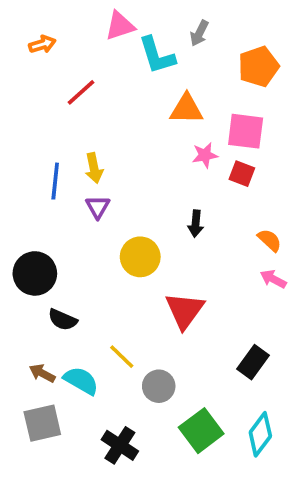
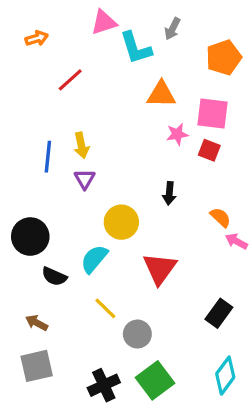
orange semicircle: (270, 240) -> (220, 217), moved
cyan semicircle: (81, 381) -> (94, 259), moved, turned -80
green square: (201, 431) -> (155, 380), moved
black cross: (120, 445) -> (104, 385), turned 32

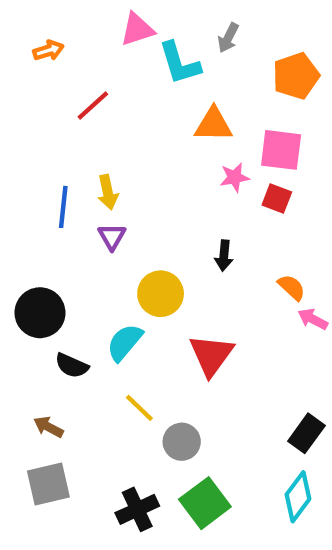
black rectangle: (219, 313) -> (306, 433), moved

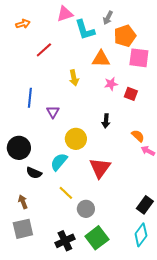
orange pentagon: (296, 76) -> (125, 36), moved
pink square: (281, 150) -> (139, 58), moved
yellow arrow: (108, 192) -> (74, 78), moved
brown arrow: (48, 427) -> (23, 202), turned 40

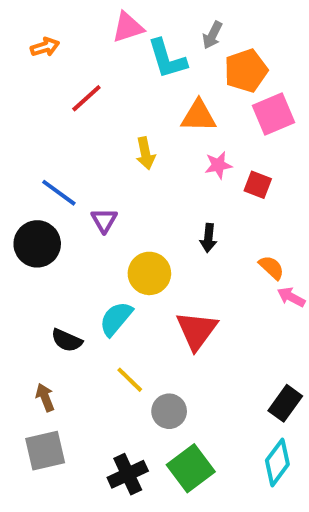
pink square: (139, 58) -> (273, 114), turned -30
blue line: (30, 98) -> (59, 193), turned -60
black circle: (19, 148) -> (37, 244), moved

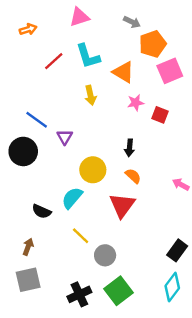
gray arrow: (212, 35) -> (132, 22), turned -91
cyan L-shape: (167, 59) -> (88, 56), moved
orange triangle: (199, 116) -> (123, 72), turned 30
orange semicircle: (271, 267) -> (133, 176), moved
brown arrow: (45, 397) -> (28, 247), turned 42

